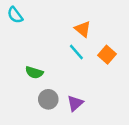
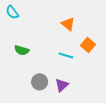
cyan line: (76, 52) -> (66, 56), moved, turned -32
green semicircle: (34, 72) -> (22, 50), moved

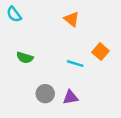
orange triangle: (68, 24) -> (72, 19), moved
purple triangle: (62, 85) -> (70, 97), turned 32

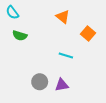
orange square: (101, 52) -> (88, 33), moved
green semicircle: (25, 58) -> (20, 36), moved

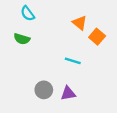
cyan semicircle: (12, 13) -> (28, 13), moved
orange triangle: (63, 17) -> (80, 23), moved

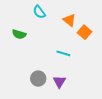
cyan semicircle: (28, 13) -> (39, 12), moved
purple triangle: (68, 93) -> (59, 82), turned -48

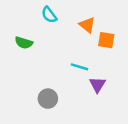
orange square: (85, 32) -> (106, 40), turned -32
purple triangle: (59, 82) -> (97, 85), moved

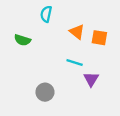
cyan semicircle: (49, 15) -> (46, 14), turned 49
orange triangle: (87, 25) -> (77, 32), moved

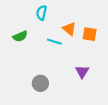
green semicircle: (22, 40) -> (20, 36), turned -40
cyan line: (75, 63) -> (54, 42), moved

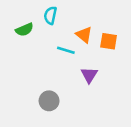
green semicircle: (20, 36) -> (24, 30), moved
purple triangle: (82, 72) -> (89, 75), moved

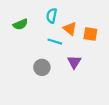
cyan semicircle: (50, 15) -> (52, 16), moved
gray circle: (49, 101) -> (42, 67), moved

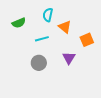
orange square: (90, 34) -> (87, 40), moved, turned -32
cyan line: (55, 42) -> (42, 39), moved, turned -32

